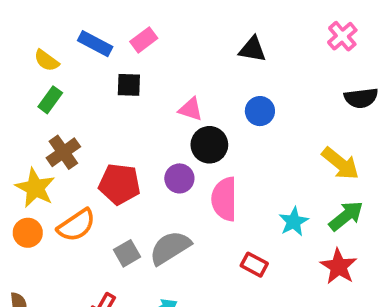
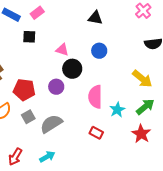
pink semicircle: (224, 199) -> (95, 97), moved
gray square: (127, 253) -> (28, 117), moved

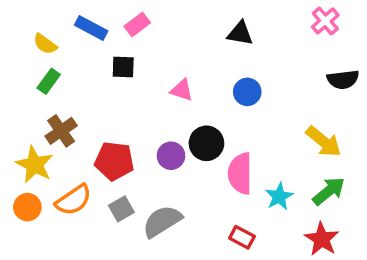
black circle: (72, 69) -> (206, 143), moved

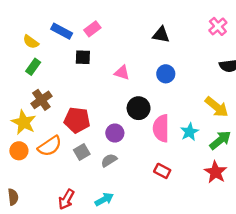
purple circle: (171, 156) -> (115, 133), moved
cyan star: (279, 196) -> (189, 132), moved
gray semicircle: (162, 221) -> (109, 160), size x0.6

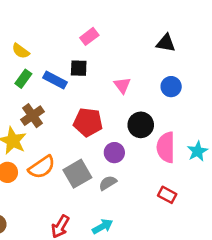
blue rectangle: (62, 31) -> (55, 80), moved
pink triangle: (122, 73) -> (122, 85), turned 35
red pentagon: (77, 120) -> (88, 122), moved
gray square: (82, 152) -> (77, 174), size x1.5

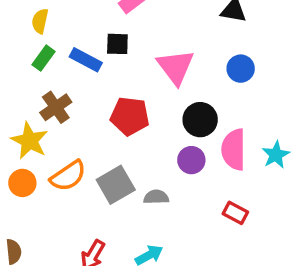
yellow semicircle: (21, 51) -> (40, 21), turned 66
pink triangle: (122, 85) -> (175, 67), size x1.6
purple circle: (114, 153) -> (191, 160), moved
gray semicircle: (108, 183) -> (156, 197), turned 30

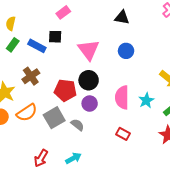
brown cross: (56, 107) -> (31, 76), moved
red pentagon: (130, 116) -> (65, 90), moved
black circle: (200, 120) -> (89, 80), moved
purple circle: (191, 160) -> (90, 104), moved
gray semicircle: (156, 197) -> (77, 125), turned 40

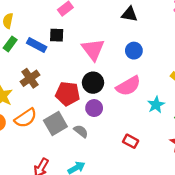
pink semicircle: (122, 97) -> (128, 86), moved, turned -120

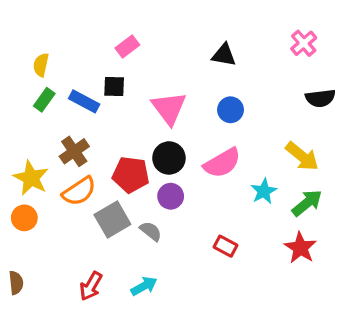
orange semicircle: (26, 118) -> (79, 191), moved

